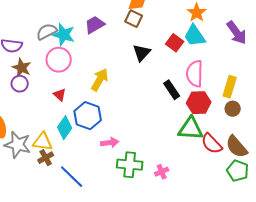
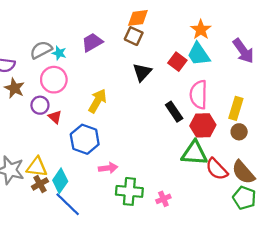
cyan star: (64, 35) -> (59, 53), size x0.6
purple circle: (20, 84) -> (40, 105), moved
cyan diamond: (65, 128) -> (60, 181), moved

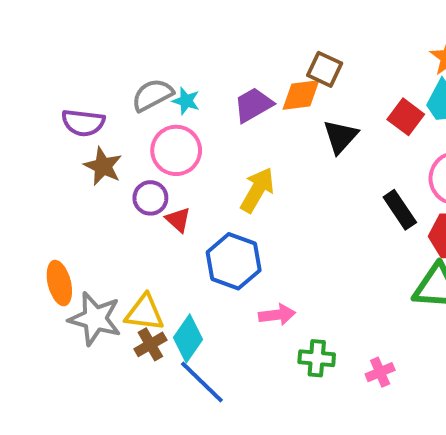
orange diamond: (138, 18) -> (301, 95), moved
purple trapezoid: (92, 42) -> (253, 105), moved
green cross: (129, 191) -> (317, 358), size x0.7

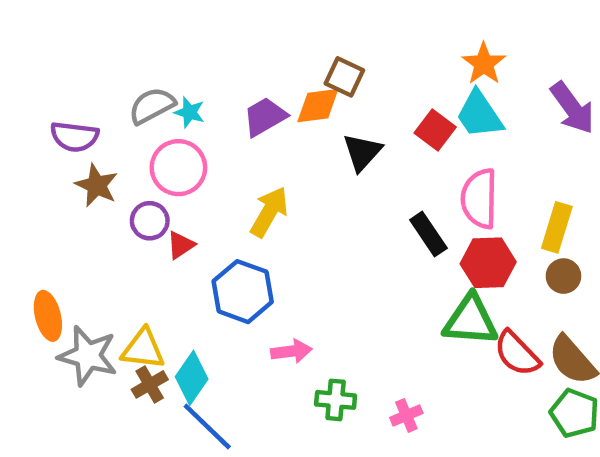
red triangle: (178, 220) -> (181, 245), turned 44

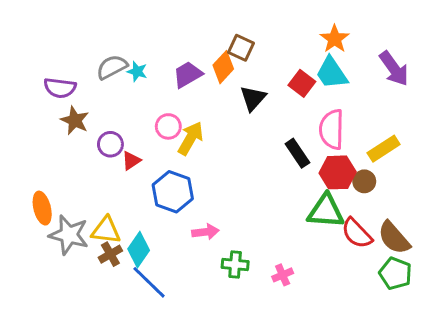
orange diamond: (318, 106) -> (223, 67), turned -40
pink circle: (178, 168) -> (168, 126), moved, size x0.7
yellow rectangle: (557, 227) -> (384, 149), turned 40
brown circle: (563, 276) -> (364, 181), moved

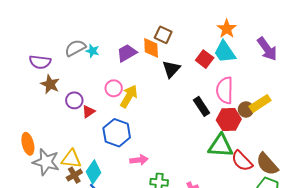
orange diamond: (223, 67) -> (151, 48), turned -45
brown circle: (364, 181) -> (246, 109), moved

